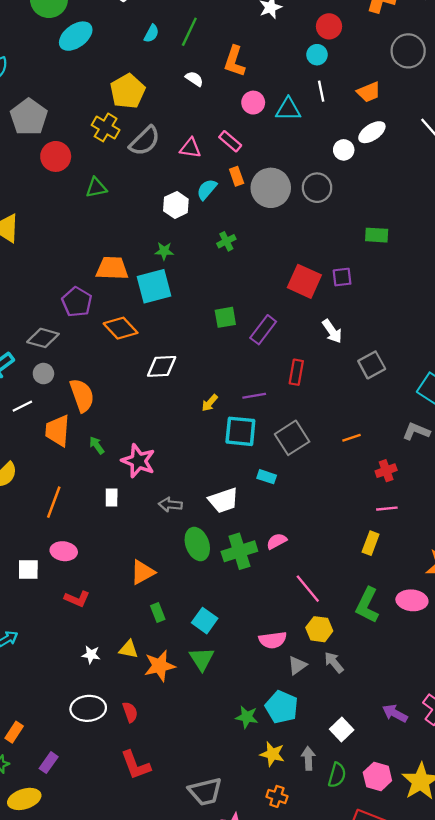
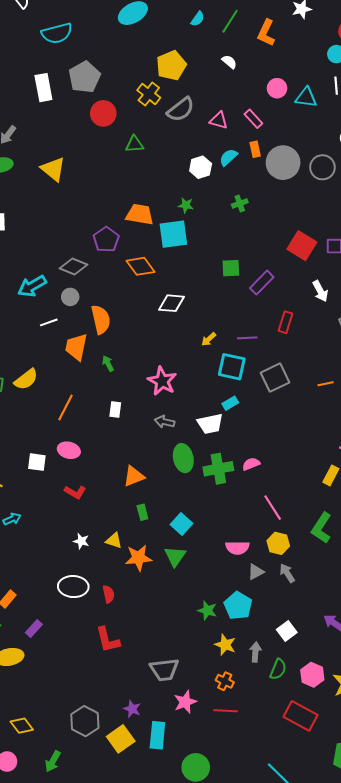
orange L-shape: (234, 61) -> (266, 33), moved
pink star: (138, 461) -> (162, 381), moved
cyan rectangle: (267, 477) -> (230, 403), moved, turned -56

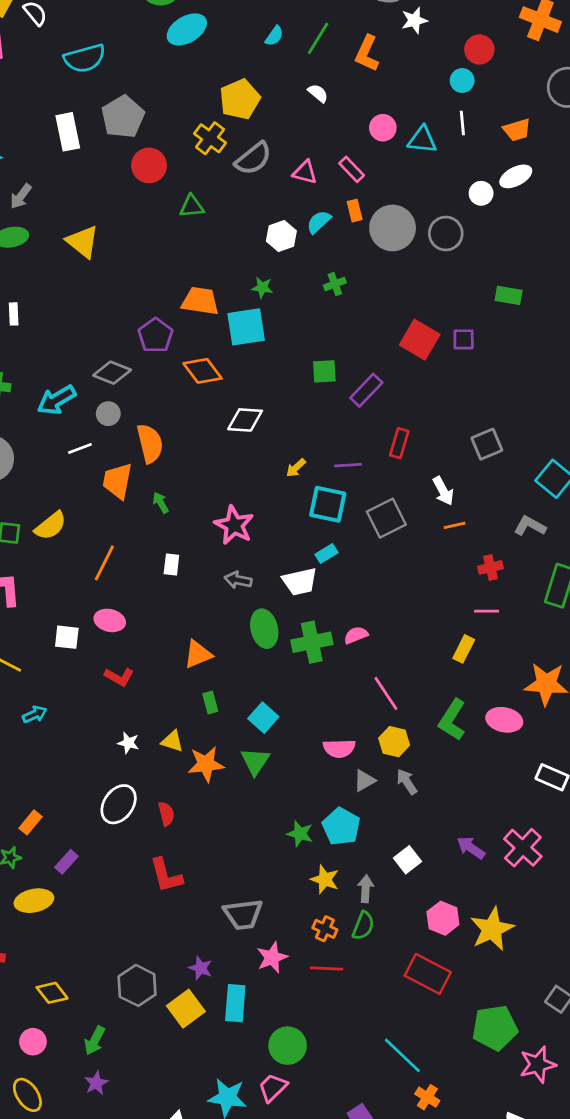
white arrow: (320, 291) -> (443, 491), moved
white ellipse: (73, 587) -> (119, 804), turned -56
green semicircle: (278, 669) -> (363, 926), moved

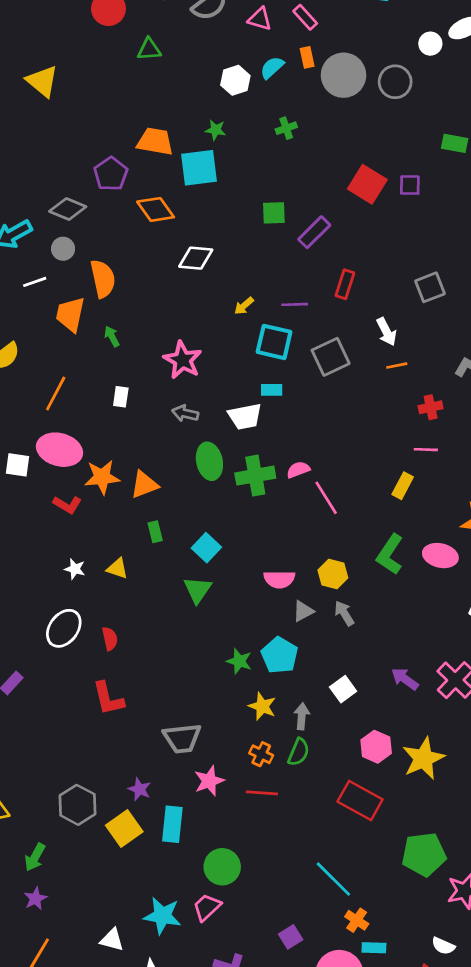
cyan rectangle: (326, 554) -> (272, 390), turned 30
pink ellipse: (110, 620) -> (60, 450), size x1.5
pink line: (386, 693) -> (326, 498), moved
orange star: (206, 764) -> (102, 477), moved

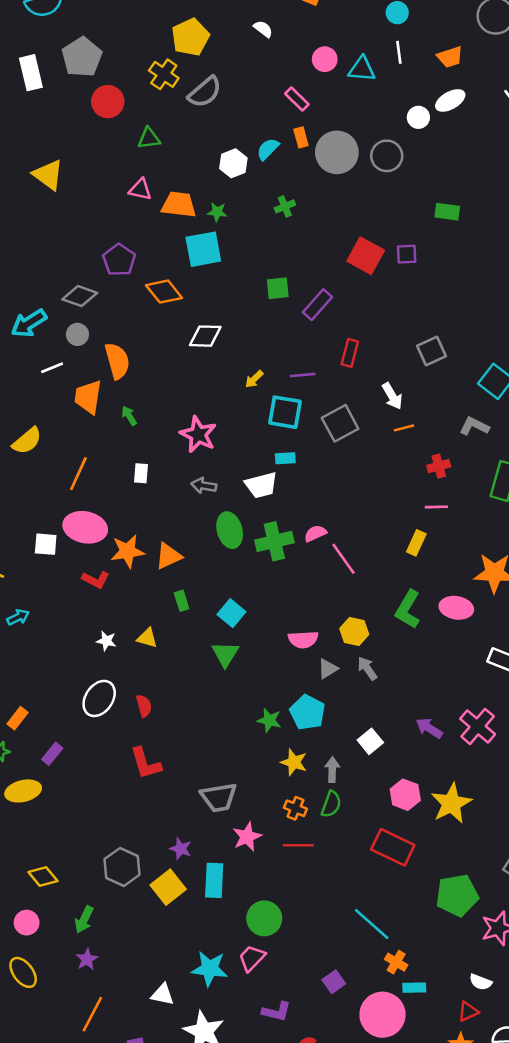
pink triangle: (260, 19) -> (140, 190), moved
orange trapezoid: (155, 142) -> (179, 205), moved

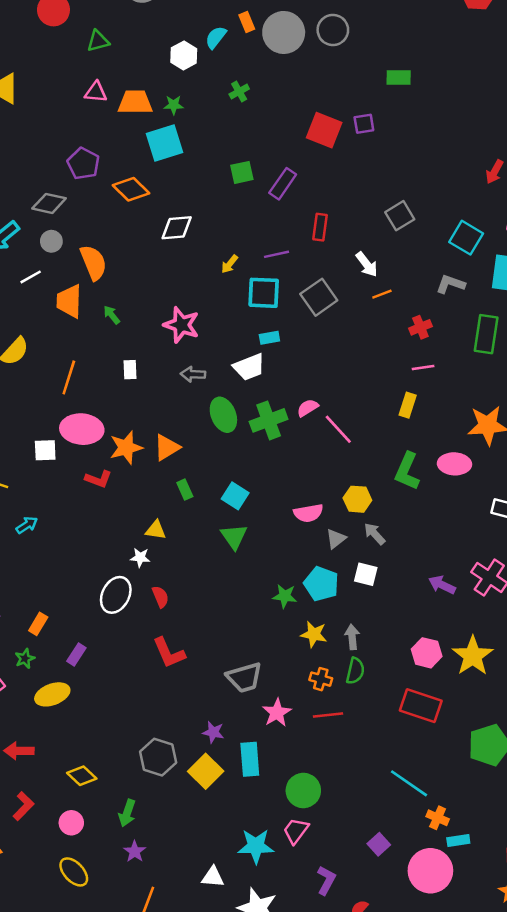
white star: (106, 641) -> (140, 557), moved
white square: (370, 741) -> (366, 574), moved, turned -30
purple L-shape: (276, 1012) -> (326, 880), turned -68

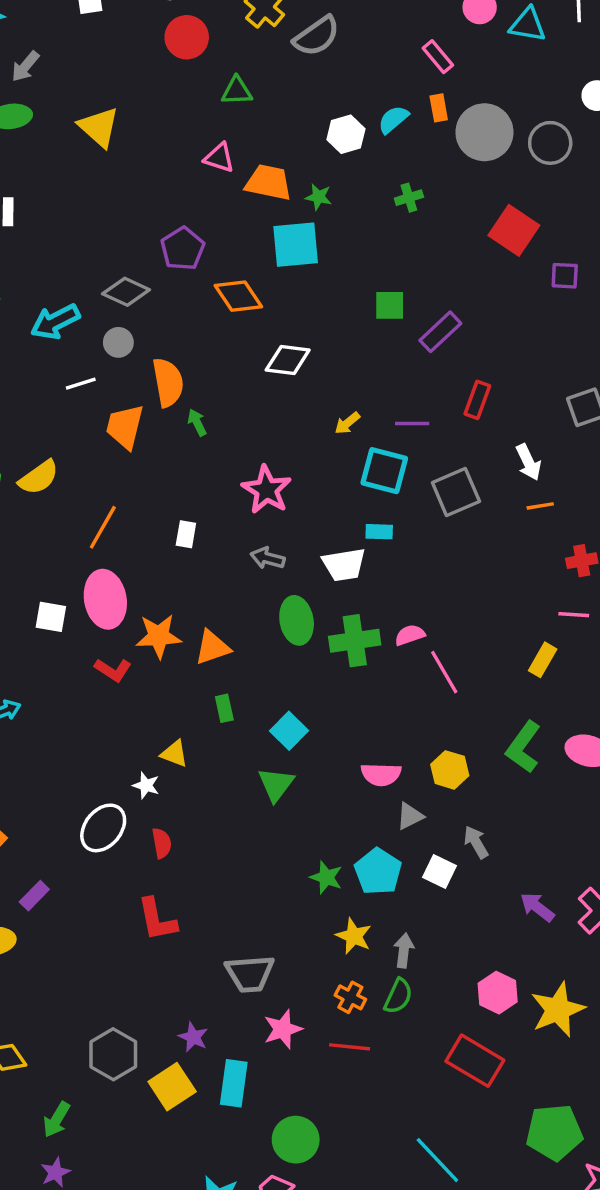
red square: (324, 130) -> (514, 230), moved
green arrow: (112, 315) -> (197, 422), moved
pink ellipse: (82, 429) -> (105, 599), turned 63
gray arrow: (375, 534) -> (476, 842), moved

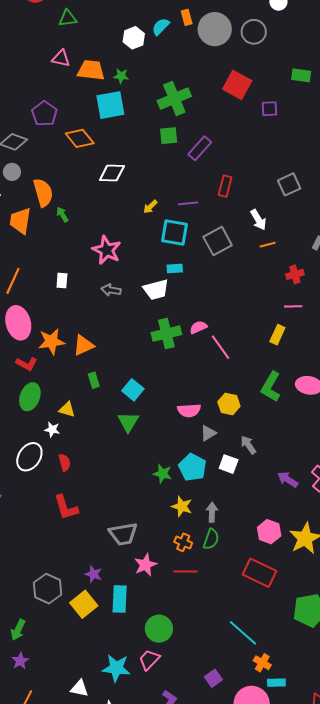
green cross: (409, 198) -> (174, 98), moved, size x2.0
green ellipse: (297, 620) -> (30, 397), moved, turned 36

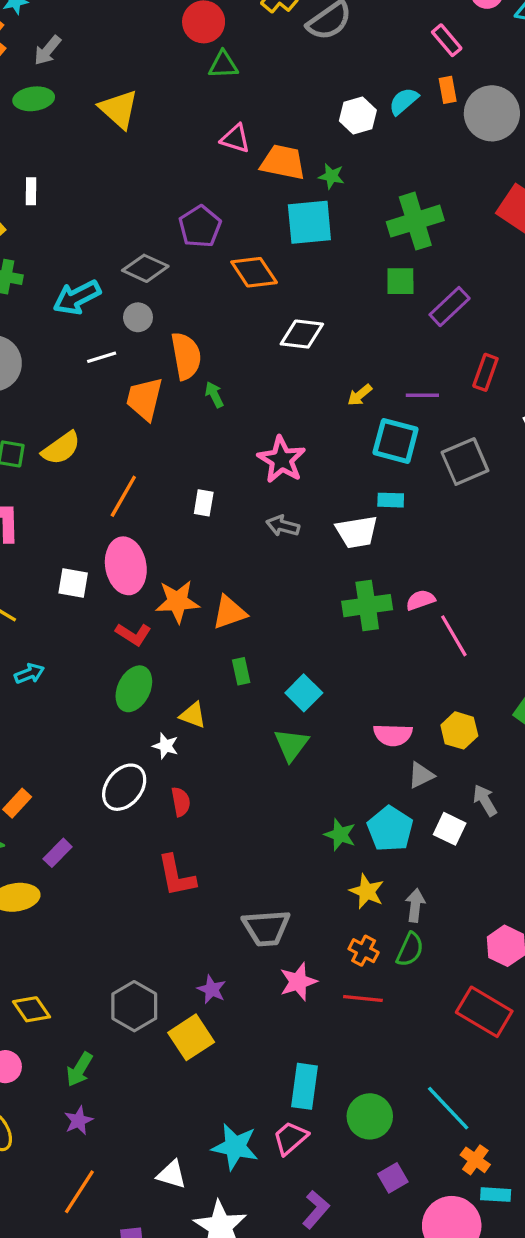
green triangle: (68, 18) -> (223, 65), moved
cyan rectangle: (120, 599) -> (304, 1086), moved
green circle: (159, 629) -> (370, 1116), moved

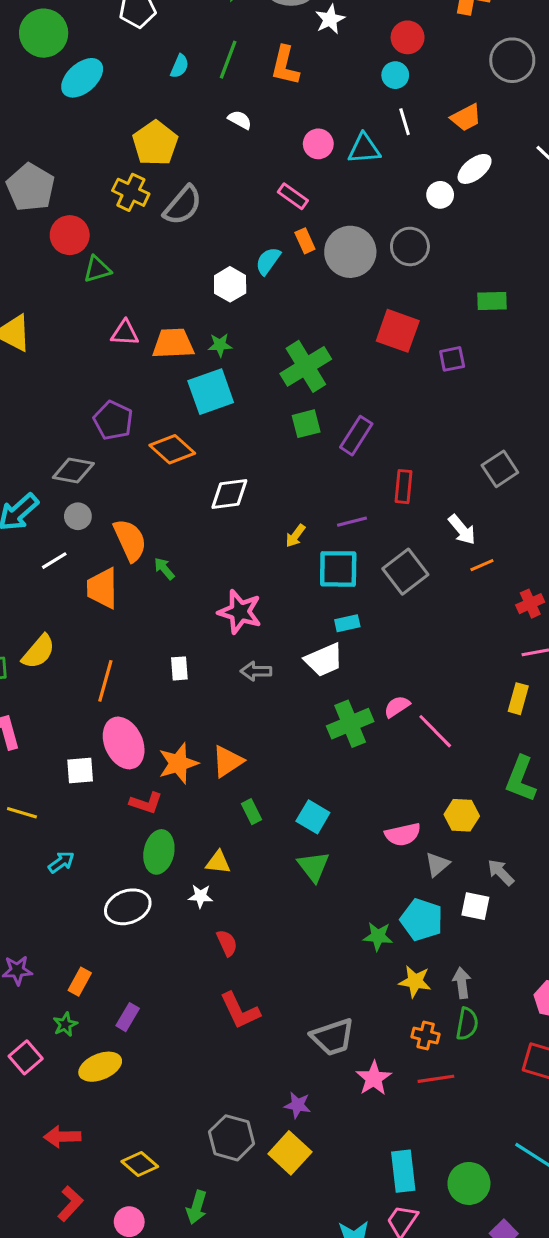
white ellipse: (124, 787) -> (128, 907), moved, turned 45

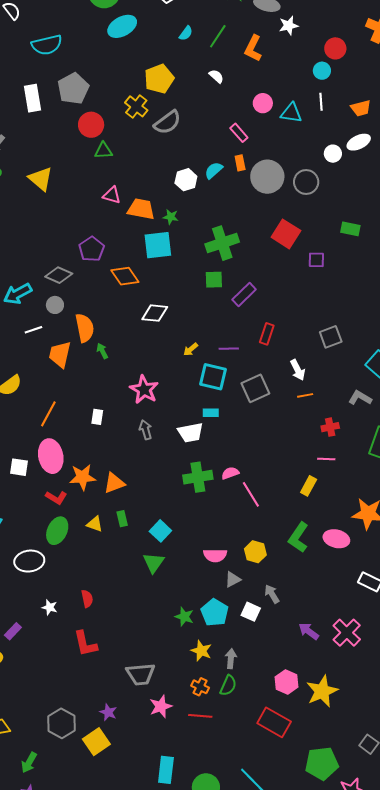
gray arrow: (256, 671) -> (146, 430), turned 60
yellow triangle: (218, 862) -> (95, 524), moved
white star: (200, 896) -> (50, 607), moved

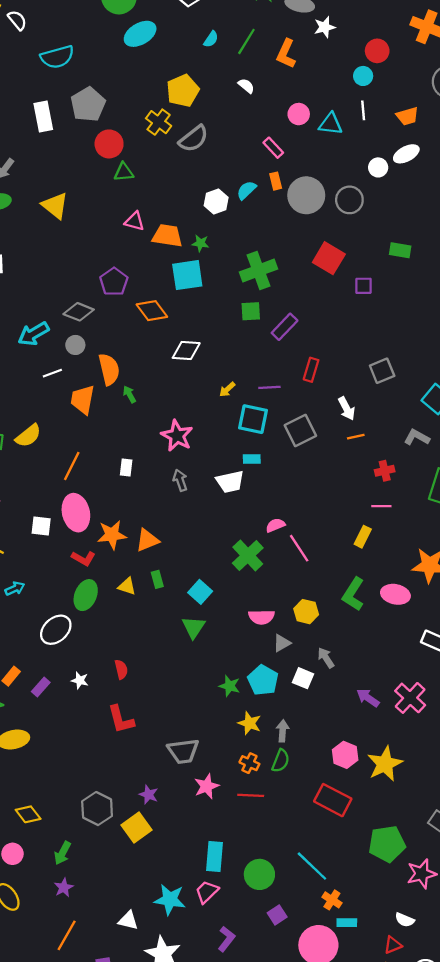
green cross: (198, 477) -> (248, 555), moved, turned -32
white ellipse: (29, 561) -> (56, 630), turned -32
purple rectangle: (13, 631) -> (41, 687), moved

